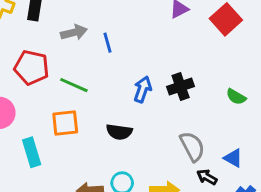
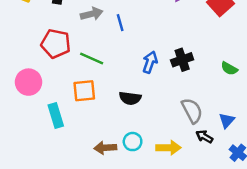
blue triangle: (233, 158) -> (227, 120), turned 42

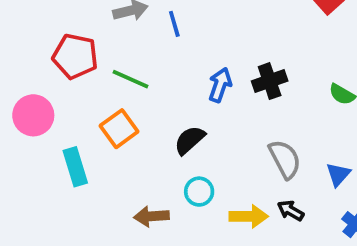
orange square: (84, 91) -> (119, 129), turned -30
black semicircle: (130, 98) -> (190, 140), turned 130
black arrow: (204, 137) -> (291, 211), moved
cyan circle: (133, 142) -> (199, 192), moved

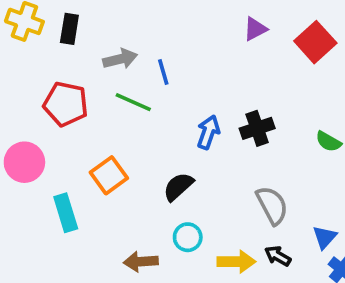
green line: (130, 79) -> (133, 102), moved
blue triangle: (338, 174) -> (325, 237), moved

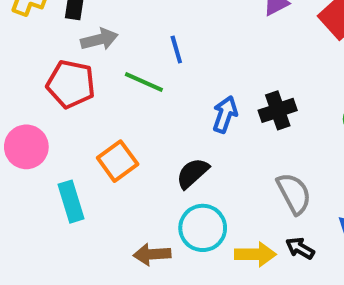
gray arrow: (120, 59) -> (99, 39), moved
cyan circle: (188, 237) -> (203, 228), size x1.5

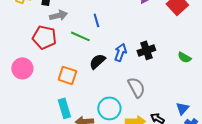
orange square: (118, 161) -> (67, 75), turned -36
black semicircle: (193, 173) -> (97, 61), moved
gray semicircle: (294, 193) -> (136, 87), moved
cyan rectangle: (71, 202) -> (64, 108), moved

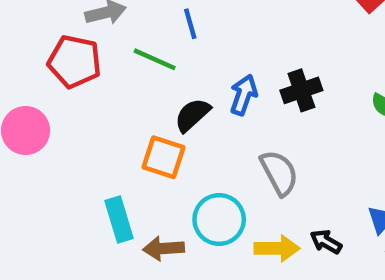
orange square: (67, 75) -> (163, 157), moved

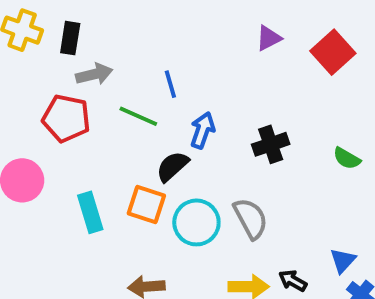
blue arrow: (244, 95) -> (202, 130), moved
cyan rectangle: (119, 219) -> (90, 212), moved
cyan circle: (219, 219) -> (196, 222), moved

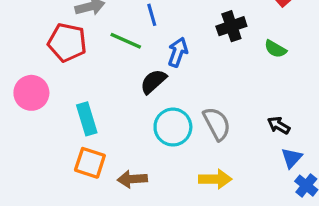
black cross: (271, 144) -> (231, 26), moved
green semicircle: (347, 158) -> (275, 49), moved
orange square: (146, 204) -> (90, 163), moved
black arrow: (293, 281) -> (279, 125), moved

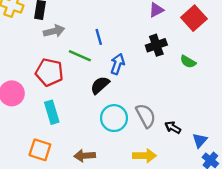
red pentagon: (67, 42) -> (49, 72), moved
black arrow: (279, 125) -> (173, 127), moved
orange square: (90, 163) -> (40, 150), moved

